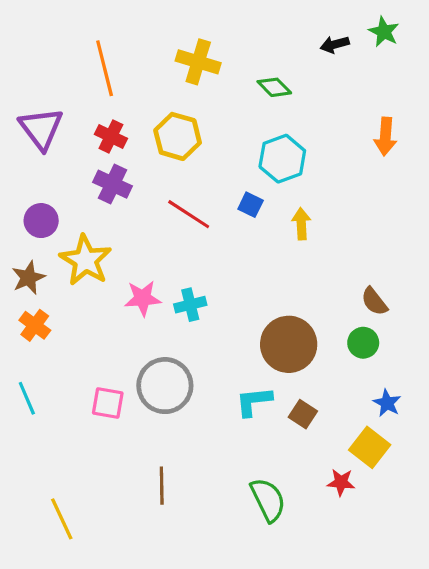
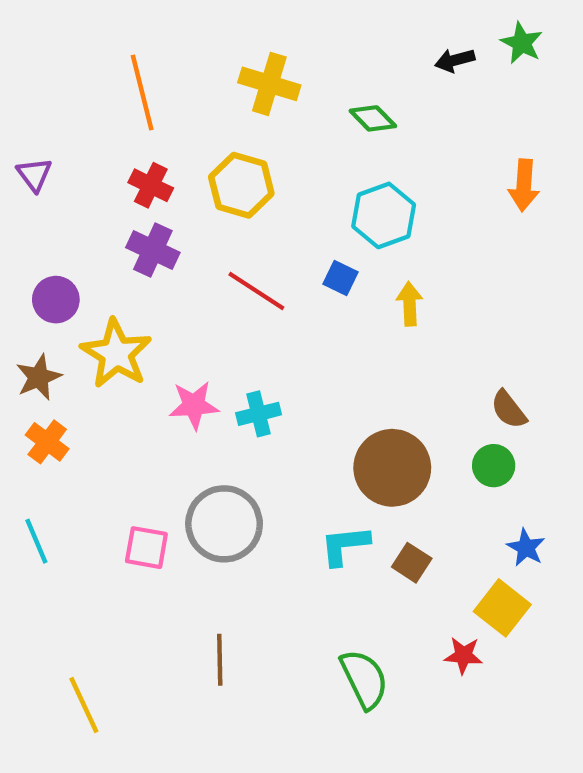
purple triangle: (41, 129) -> (34, 174), moved, size x0.6

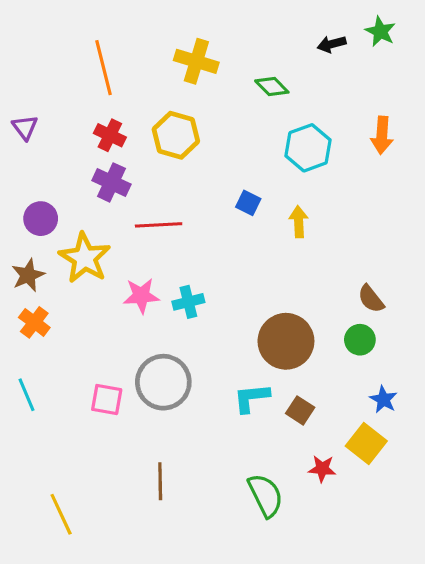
cyan hexagon: (384, 215) -> (308, 148), moved
red line: (256, 291) -> (159, 225), moved, turned -36
red star: (463, 655) -> (322, 469), moved

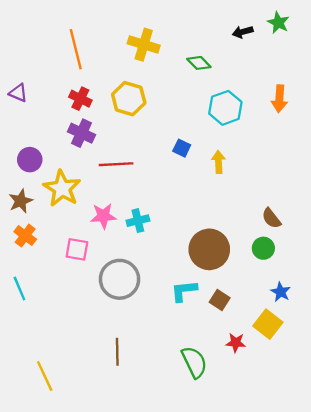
purple triangle: (25, 127) -> (18, 93), turned -30
pink square: (107, 399) -> (77, 249), moved

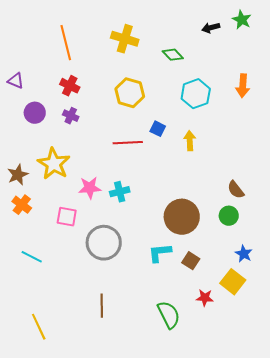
yellow hexagon: (129, 99) -> (130, 93), moved
purple cross: (82, 133) -> (71, 116), size x0.7
purple circle: (30, 160) -> (35, 113), moved
red line: (116, 164) -> (128, 143), moved
cyan line: (19, 288) -> (32, 257), moved, turned -40

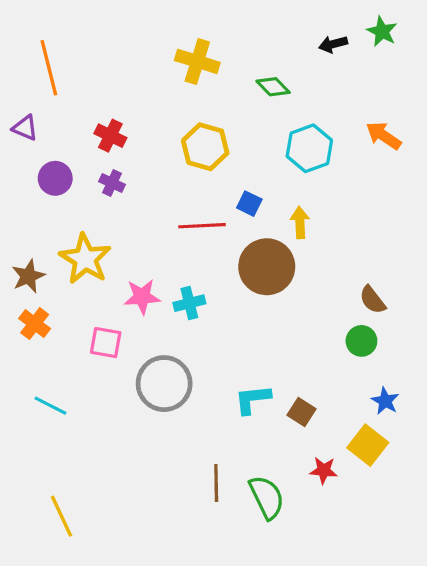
orange line: (66, 43) -> (49, 68), moved
orange arrow: (243, 86) -> (384, 136), turned 120
brown circle: (182, 217) -> (267, 267), moved
brown line: (102, 306) -> (216, 483), moved

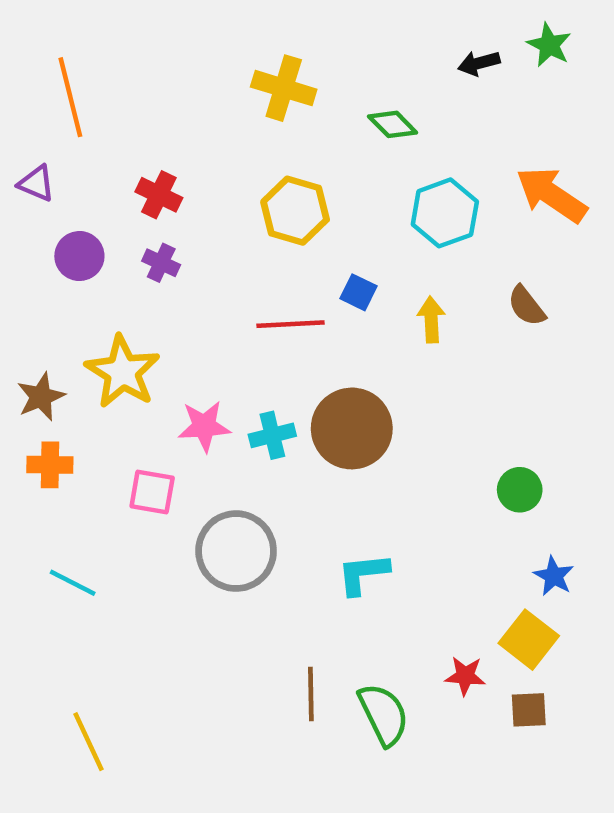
orange arrow: (384, 136) -> (551, 195), size x1.4
brown circle: (267, 267) -> (352, 428), moved
brown semicircle: (373, 300) -> (526, 306), moved
orange cross: (35, 324) -> (50, 465), turned -36
brown square: (301, 412) -> (529, 710), moved, turned -36

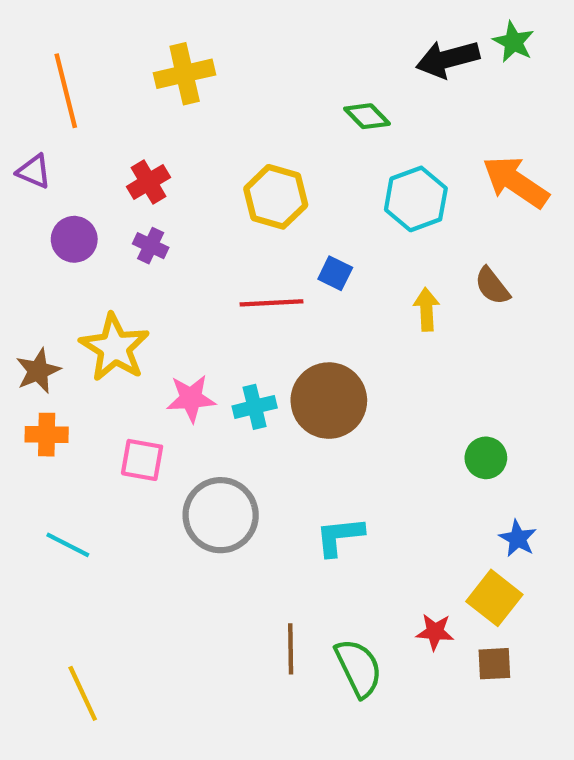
black arrow: (479, 63) -> (448, 59), size x1.6
yellow cross: (284, 88) -> (185, 74), moved, turned -30
red cross: (159, 195) -> (148, 182), turned 33
yellow arrow: (431, 320) -> (426, 309), moved

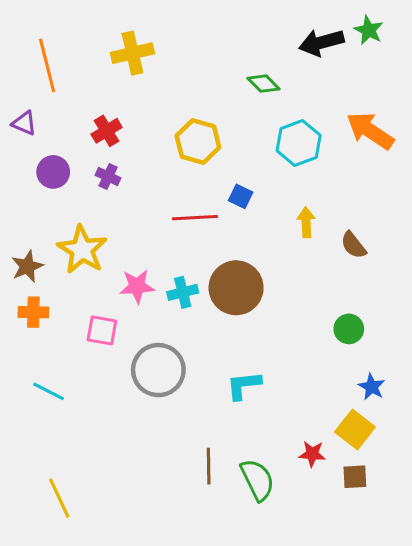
brown semicircle: (492, 286) -> (353, 245), moved

